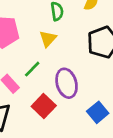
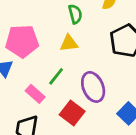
yellow triangle: (48, 39) -> (69, 43), turned 48

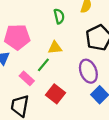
yellow triangle: (69, 43) -> (55, 48), moved
purple ellipse: (93, 87) -> (88, 71), moved

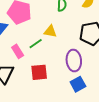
red square: (56, 94) -> (39, 72), turned 30

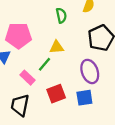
blue square: (78, 84) -> (84, 98), moved, turned 35

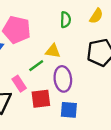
purple ellipse: (90, 71) -> (63, 79), moved
pink rectangle: (27, 78) -> (19, 84), moved

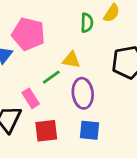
yellow semicircle: (96, 16) -> (112, 13), moved
red square: (41, 99) -> (46, 131), moved

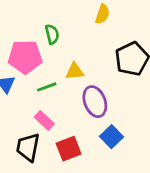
green semicircle: (87, 23) -> (52, 34), moved
green line: (51, 77) -> (47, 87), moved, turned 30
blue square: (90, 130) -> (111, 137), turned -35

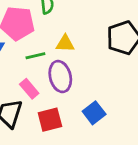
purple ellipse: (95, 102) -> (60, 77), moved

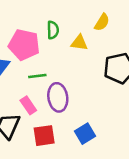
yellow triangle: (65, 44) -> (79, 43), moved

